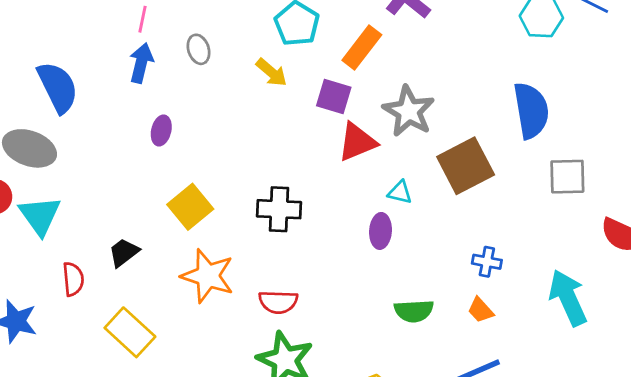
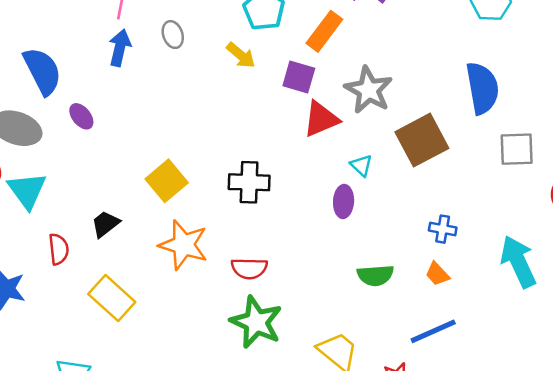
purple ellipse: (161, 130) -> (81, 116), moved, turned -52
cyan triangle: (400, 192) -> (361, 165), turned 30

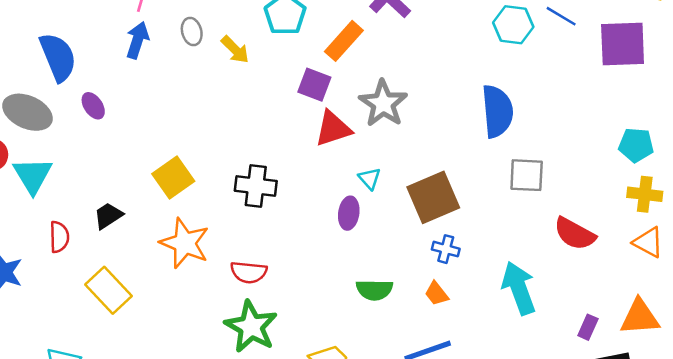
yellow arrow: (241, 55) -> (235, 50), moved
brown square: (422, 140) -> (433, 197), moved

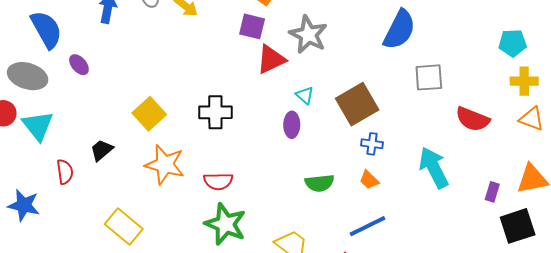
blue semicircle: (497, 111) -> (399, 30), turned 39
yellow rectangle: (108, 290) -> (124, 227), moved

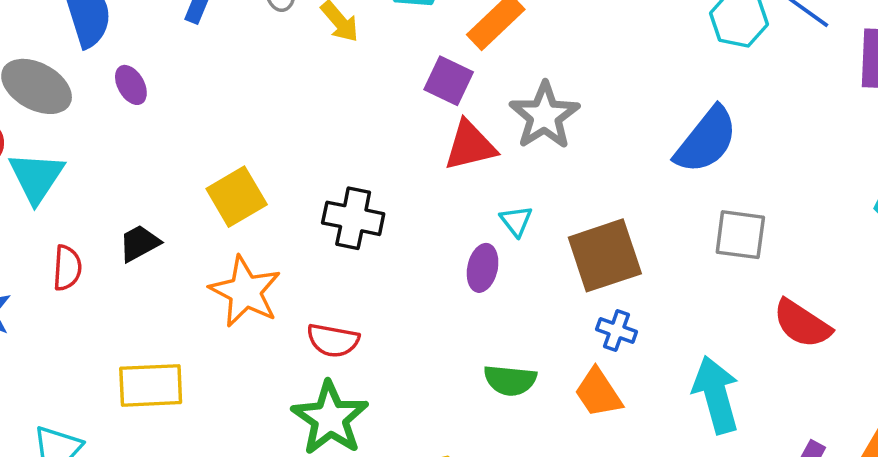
orange trapezoid: (369, 180) -> (598, 393), size x1.4
yellow rectangle: (124, 227) -> (151, 385), turned -54

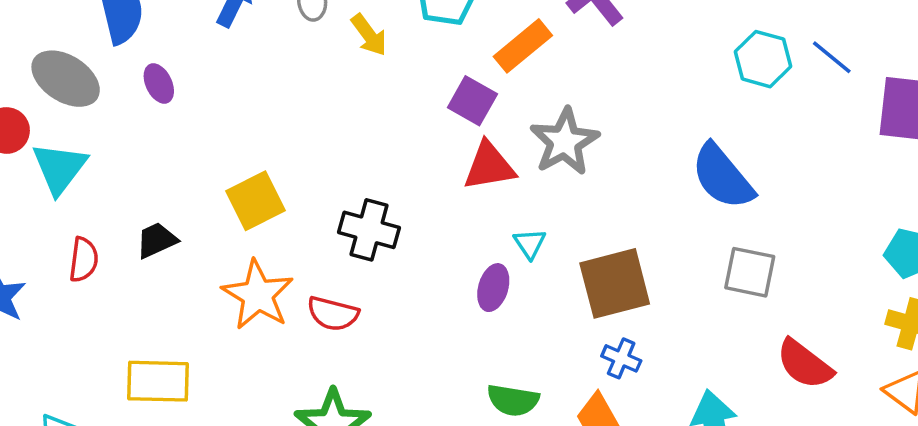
blue semicircle: (706, 140) -> (722, 177), turned 98
red semicircle: (333, 340) -> (333, 314), moved

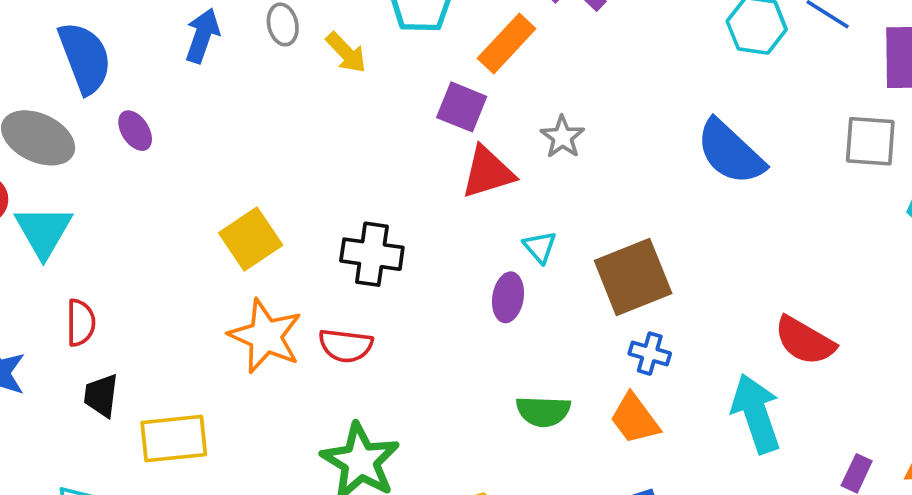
gray star: (565, 142) -> (562, 137), size x0.6
black trapezoid: (156, 240) -> (101, 396), moved, turned -51
gray square: (750, 272) -> (870, 141), moved
red semicircle: (805, 364) -> (805, 341), moved

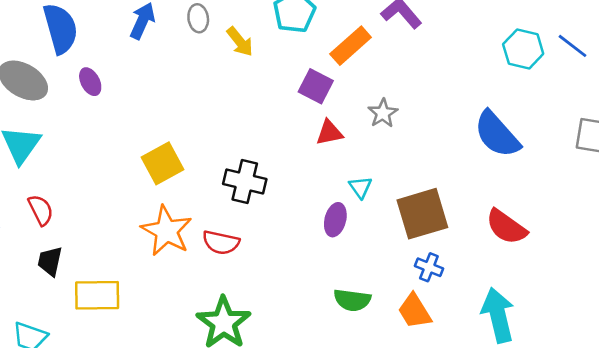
red triangle: (488, 172) -> (329, 133), size x0.7
red semicircle: (81, 323) -> (41, 210), turned -32
red semicircle: (805, 341) -> (506, 227), moved

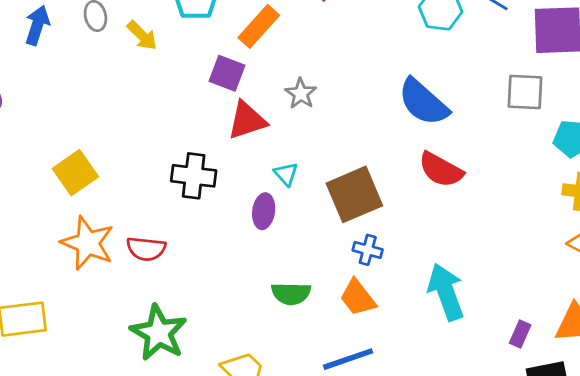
red triangle: (329, 133) -> (247, 120), size x1.4
black cross: (245, 181) -> (194, 176), moved
red semicircle: (506, 227) -> (441, 170), moved

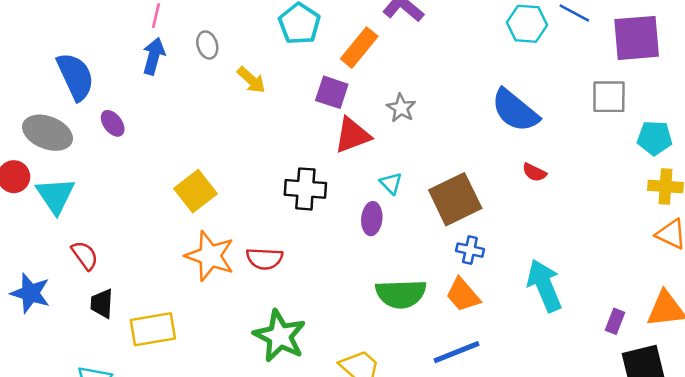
yellow arrow: (142, 35) -> (251, 80), moved
red semicircle: (441, 170) -> (534, 172), size x0.6
green semicircle: (291, 294) -> (401, 294), size x1.4

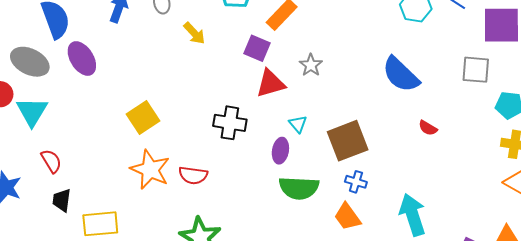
purple ellipse: (113, 123) -> (82, 59), size x1.6
red semicircle: (534, 172) -> (428, 128), moved
green semicircle: (401, 294) -> (299, 188), moved

